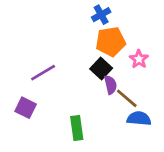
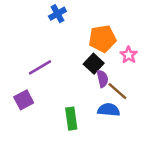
blue cross: (101, 15) -> (57, 14), moved
purple square: (26, 108) -> (24, 100), turned 36
blue semicircle: (139, 119) -> (109, 110), moved

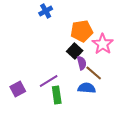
pink star: (129, 55) -> (103, 44), size x1.5
purple line: (40, 67) -> (49, 81), moved
purple square: (24, 100) -> (18, 89), moved

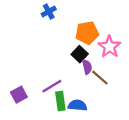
blue semicircle: (87, 88) -> (77, 105), moved

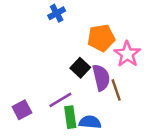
black square: (80, 54) -> (80, 68), moved
purple semicircle: (87, 67) -> (101, 78), size x1.5
brown line: (100, 78) -> (116, 90), turned 30

